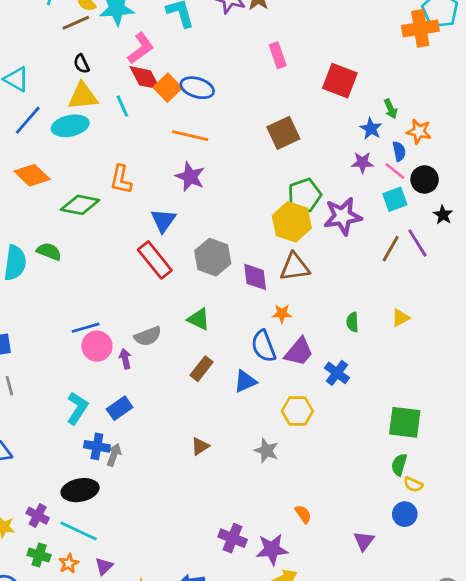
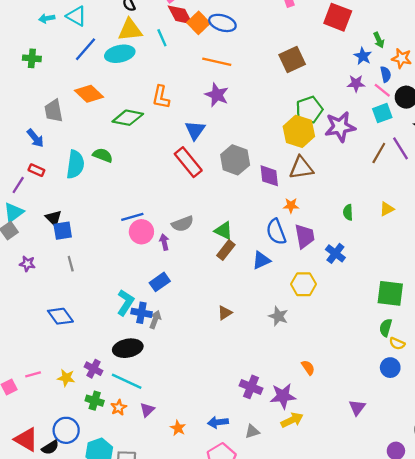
green triangle: (199, 319) -> (224, 231), moved
purple trapezoid: (299, 352) -> (305, 236), turned -50
cyan L-shape: (77, 408) -> (125, 303), moved
purple triangle: (364, 541) -> (357, 407), moved

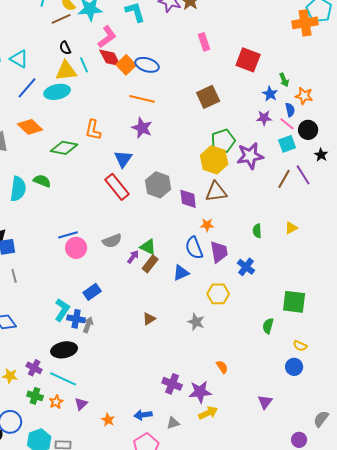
cyan line: (162, 38) -> (84, 65), moved
purple arrow: (164, 242) -> (133, 257), moved, turned 48
green semicircle: (386, 328) -> (268, 326), moved

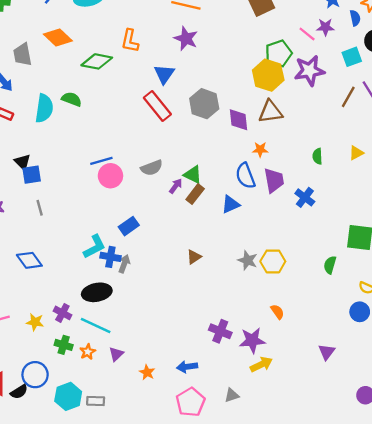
pink line: (287, 124) -> (307, 34), moved
yellow hexagon: (218, 294) -> (273, 261), moved
cyan L-shape: (62, 310) -> (94, 247), turned 30
gray triangle: (173, 423) -> (232, 395), moved

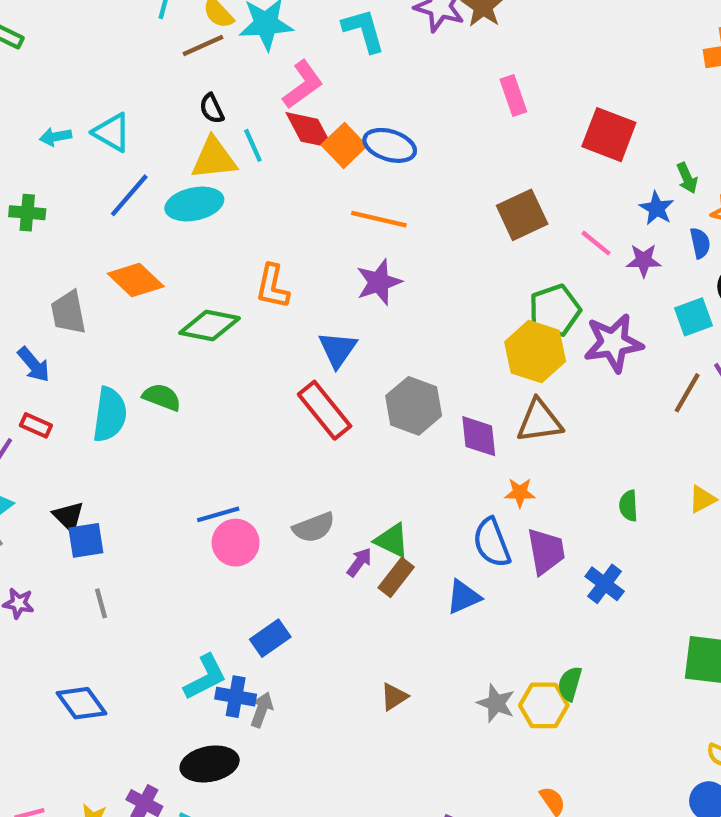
pink line: (307, 34) -> (596, 243), moved
purple star: (186, 39) -> (379, 282), turned 30
green semicircle: (330, 265) -> (570, 684), moved

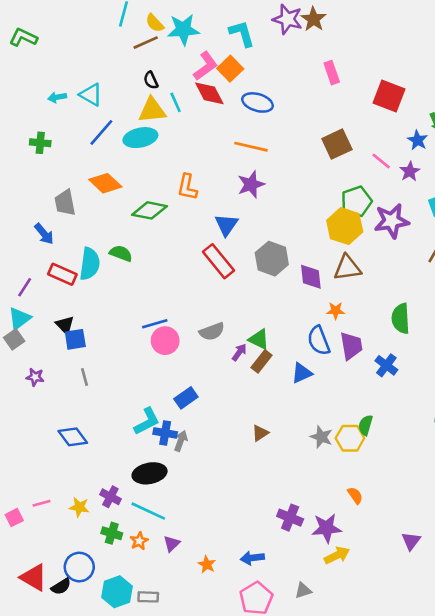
orange square: (344, 145) -> (230, 69), moved
purple star: (644, 260) -> (410, 171), turned -30
red rectangle: (36, 425) -> (62, 274), moved, size x1.5
green semicircle: (628, 506) -> (401, 318), size x1.6

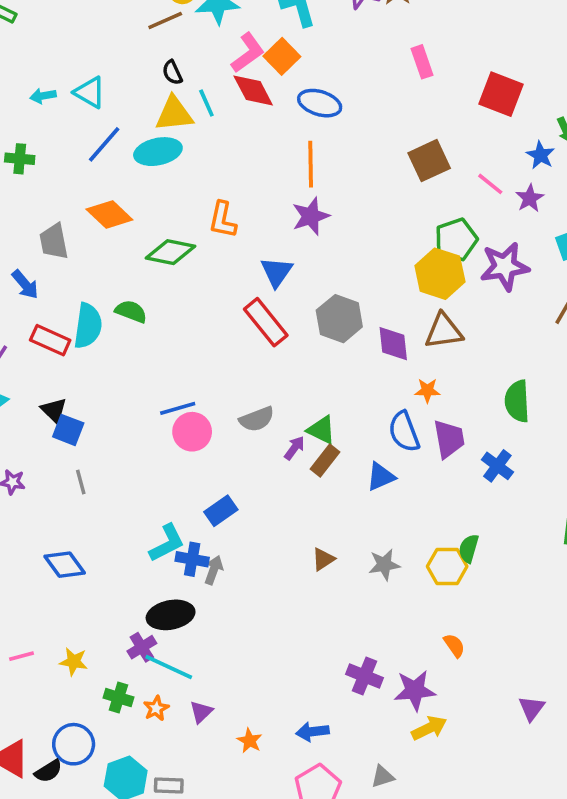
orange line: (251, 147) -> (311, 164), turned 76
blue square: (75, 339) -> (68, 430), turned 30
gray star: (321, 437) -> (384, 565), moved, turned -30
purple cross: (110, 497) -> (142, 647), moved, turned 30

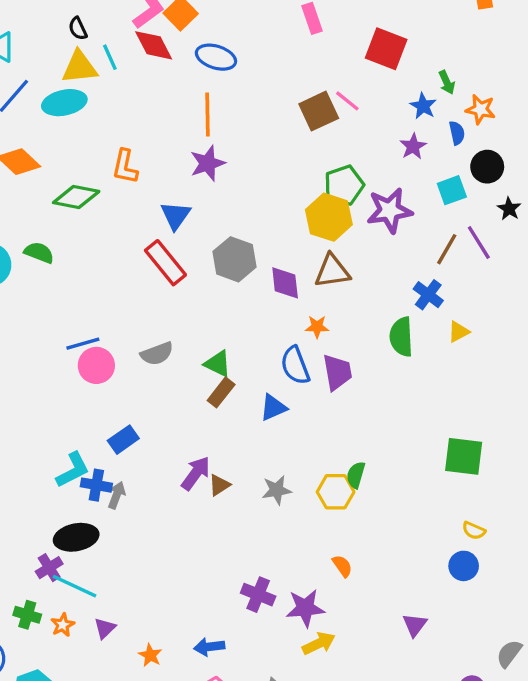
pink line: (490, 184) -> (347, 101), moved
purple arrow: (294, 448) -> (196, 473), moved, size x1.5
blue cross: (497, 466) -> (428, 295), moved

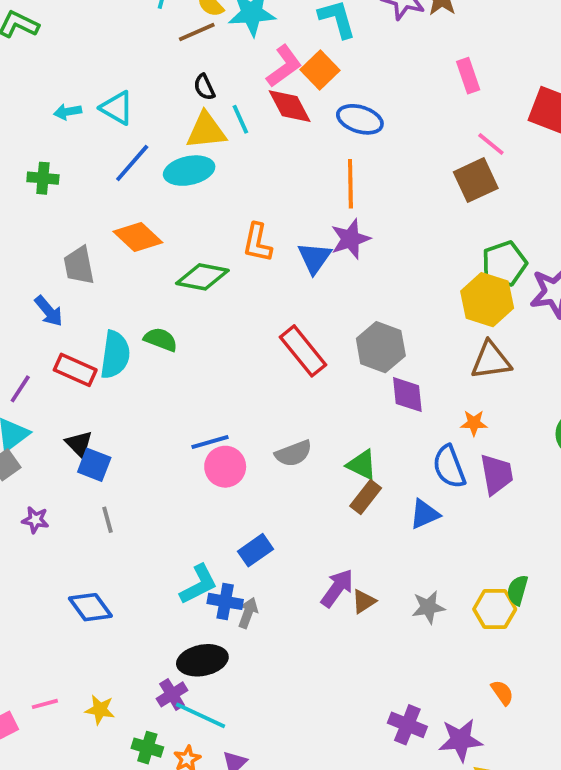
pink line: (347, 101) -> (491, 144), moved
blue triangle: (176, 215) -> (314, 258), moved
purple diamond: (285, 283) -> (407, 395), moved

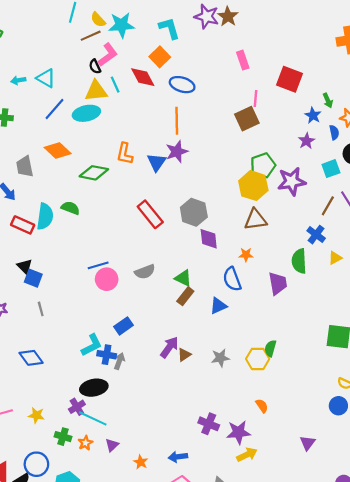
pink L-shape: (284, 66) -> (108, 55), moved
pink line: (491, 144) -> (255, 98), turned 56
purple trapezoid: (497, 474) -> (278, 283), moved

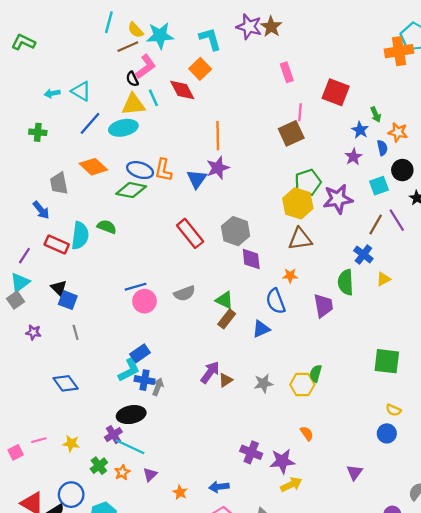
blue ellipse: (182, 85) -> (140, 170), moved
blue rectangle: (124, 326) -> (140, 353), moved
green cross: (63, 437) -> (99, 466), turned 35

